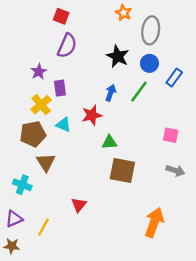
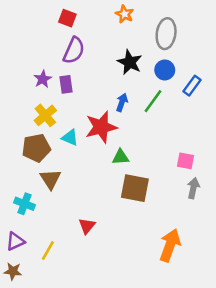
orange star: (124, 13) -> (124, 14), moved
purple rectangle: (60, 88) -> (66, 84), moved
red star: (92, 115) -> (101, 127), size x1.4
pink square: (171, 135) -> (186, 161), moved
gray arrow: (175, 171) -> (193, 188), turned -96

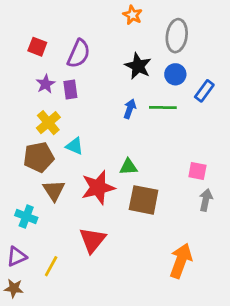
red square: (67, 18) -> (37, 47), moved
green line: (153, 101) -> (163, 107), turned 55
red star: (101, 127) -> (98, 188), moved
red triangle: (87, 226) -> (92, 240), size x1.5

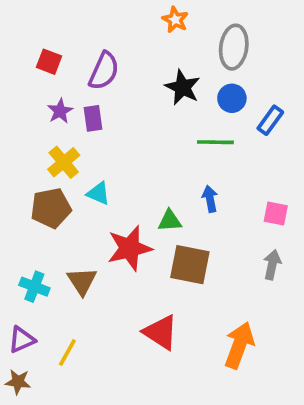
blue arrow: (130, 109) -> (210, 199), moved, turned -30
pink square: (197, 171) -> (276, 213), moved
brown triangle: (54, 190) -> (82, 281), moved
red triangle: (92, 240) -> (161, 332), moved, turned -36

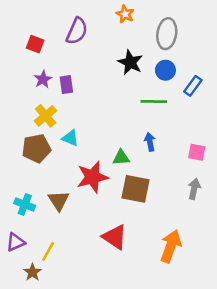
purple semicircle: (104, 71) -> (77, 31), moved
brown star: (18, 382) -> (32, 272), moved, turned 30

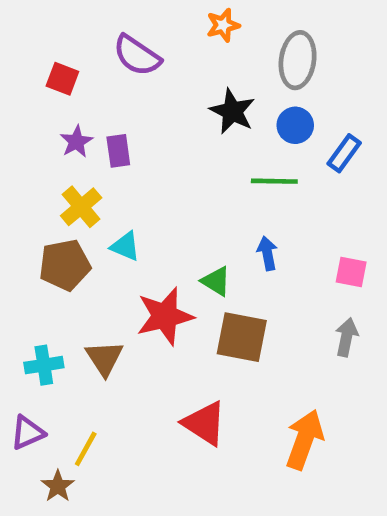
orange star: (125, 14) -> (223, 25), turned 30
purple semicircle: (77, 31) -> (137, 55), turned 100
green triangle: (121, 158) -> (216, 281), turned 36
cyan cross: (25, 204) -> (44, 365), turned -30

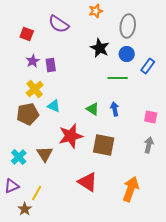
green triangle: (216, 281) -> (93, 109), moved
cyan cross: (44, 365) -> (19, 157), turned -35

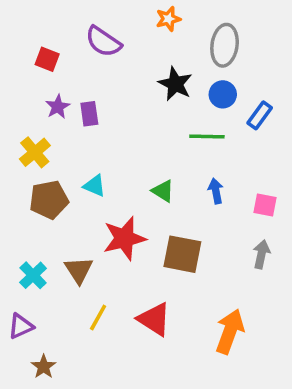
yellow cross: (35, 89) -> (35, 152), moved
blue arrow: (115, 109) -> (216, 191), moved
yellow line: (37, 193) -> (98, 317), moved

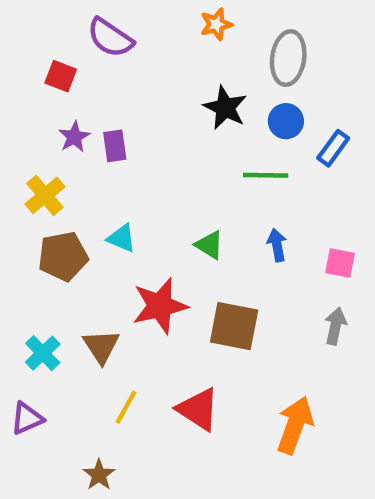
purple semicircle: (103, 42) -> (110, 38), moved
brown star: (44, 367) -> (99, 475), moved

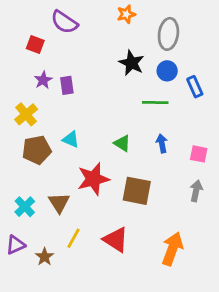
blue rectangle: (333, 148) -> (195, 87), turned -60
brown star: (99, 475) -> (45, 257), moved

